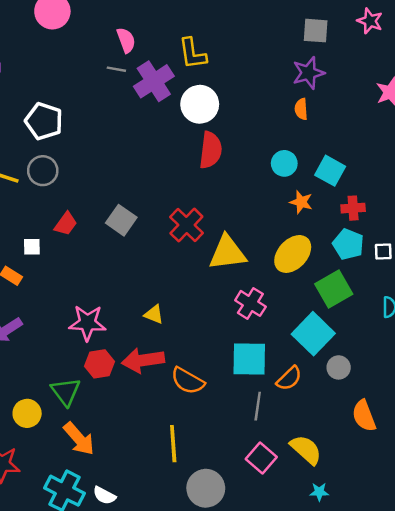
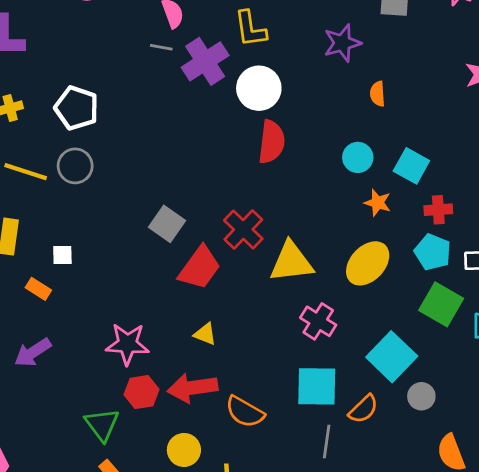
purple star: (308, 73) -> (342, 43), moved
red trapezoid: (66, 224) -> (199, 268), moved, size x1.6
green square: (334, 289) -> (441, 304), moved, turned -30
yellow circle: (27, 413) -> (184, 450), moved

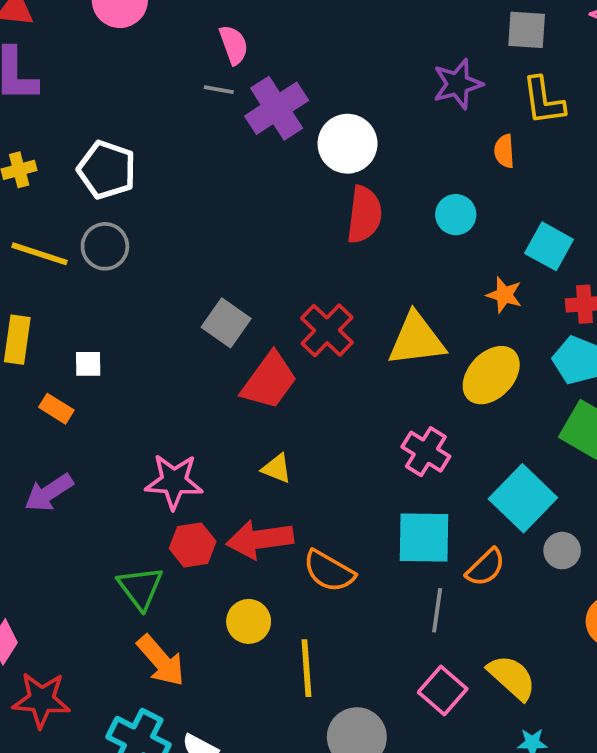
yellow L-shape: (250, 29) -> (543, 101), moved
cyan circle: (358, 157) -> (456, 215), moved
yellow triangle: (291, 262) -> (417, 340), moved

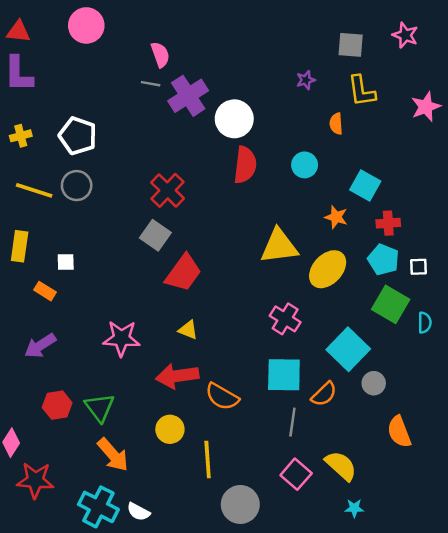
purple star: (458, 84) -> (306, 80), size x0.6
red cross: (327, 330) -> (168, 190), moved
red hexagon: (193, 545) -> (57, 405), moved

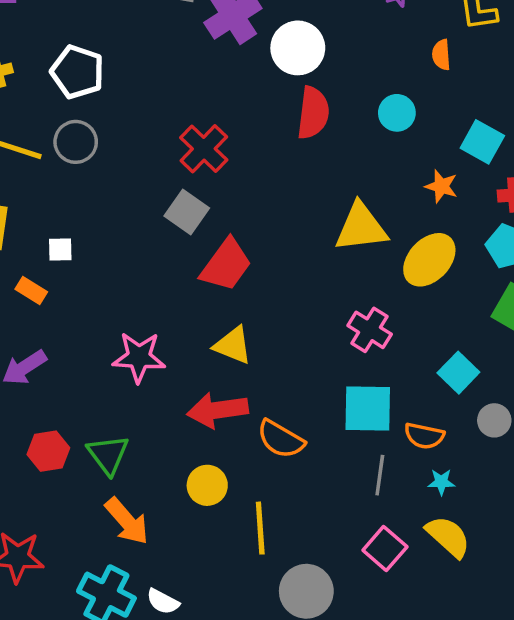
yellow triangle: (188, 330) -> (233, 345), size x1.4
cyan square: (348, 349) -> (458, 373), size x0.7
orange semicircle: (324, 394) -> (424, 436), turned 56
cyan star: (354, 508) -> (441, 482), moved

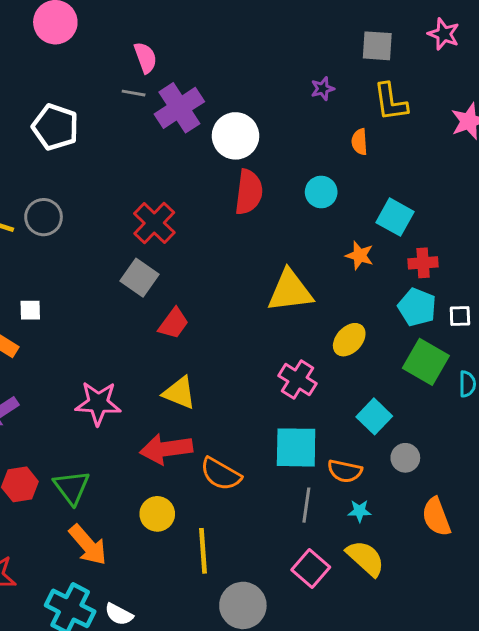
white pentagon: (77, 72) -> (55, 127), moved
yellow ellipse: (429, 260) -> (349, 340), moved, size x0.7
red trapezoid: (226, 265) -> (173, 323), size x0.7

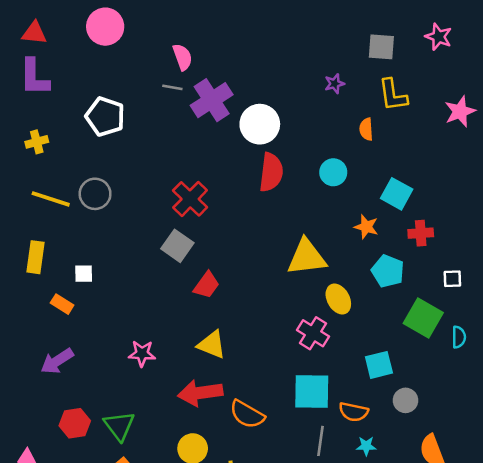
cyan pentagon: (417, 307) -> (388, 271), moved
yellow ellipse: (349, 340) -> (338, 299), moved, turned -72
pink star: (98, 403) -> (142, 354), size x0.7
cyan square: (374, 416) -> (379, 365), turned 32

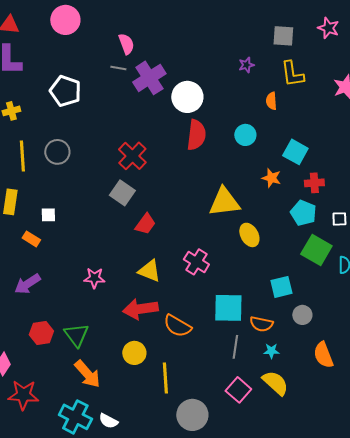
yellow line: (51, 199) -> (22, 156), turned 68
cyan pentagon: (388, 271) -> (303, 213), moved
pink cross: (313, 333) -> (196, 262), moved

